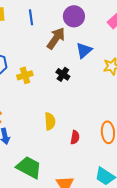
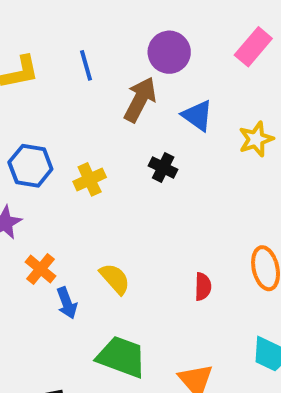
blue triangle: (84, 50) -> (197, 115), turned -36
yellow semicircle: (50, 121) -> (115, 279), moved, turned -30

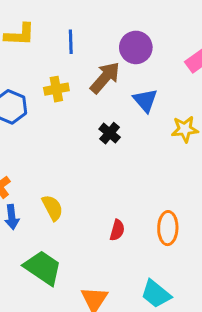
yellow cross: (90, 179) -> (56, 89), moved

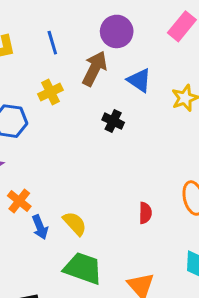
yellow semicircle: (52, 208) -> (75, 223), moved

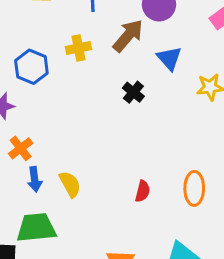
green trapezoid: (83, 268) -> (36, 228), moved, turned -39

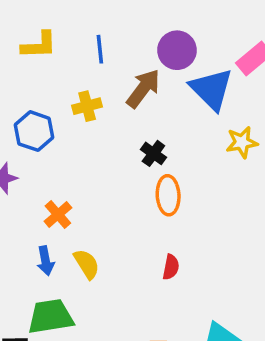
blue triangle: (169, 58) -> (211, 89), moved, size x1.5
orange cross: (21, 148) -> (58, 215), moved
orange ellipse: (194, 188) -> (168, 195), moved

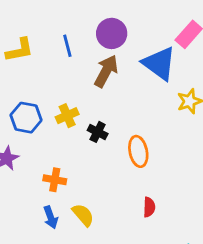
purple circle: (177, 50) -> (112, 33), moved
yellow cross: (87, 106) -> (67, 116), moved
black cross: (153, 153) -> (98, 132), moved
orange cross: (58, 215) -> (55, 180), turned -30

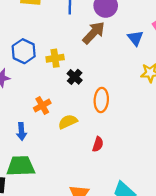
blue triangle: (159, 63) -> (135, 38), size x0.6
orange cross: (55, 180) -> (42, 105), moved, turned 35
yellow semicircle: (83, 215) -> (68, 122), moved, turned -90

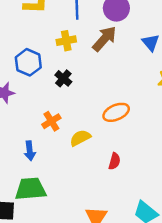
yellow cross: (55, 58) -> (66, 41), moved
black cross: (75, 77) -> (63, 78), moved
orange ellipse: (101, 100) -> (116, 112), turned 65

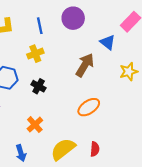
brown arrow: (104, 39) -> (85, 65), moved
yellow semicircle: (80, 138) -> (63, 149), moved, size x1.4

